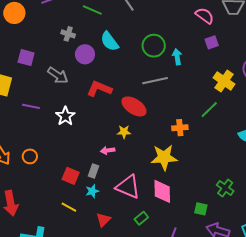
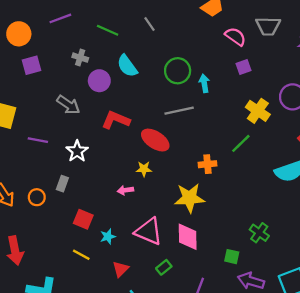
purple square: (26, 58) -> (31, 65), moved, turned -30
gray rectangle: (93, 171) -> (62, 184), moved

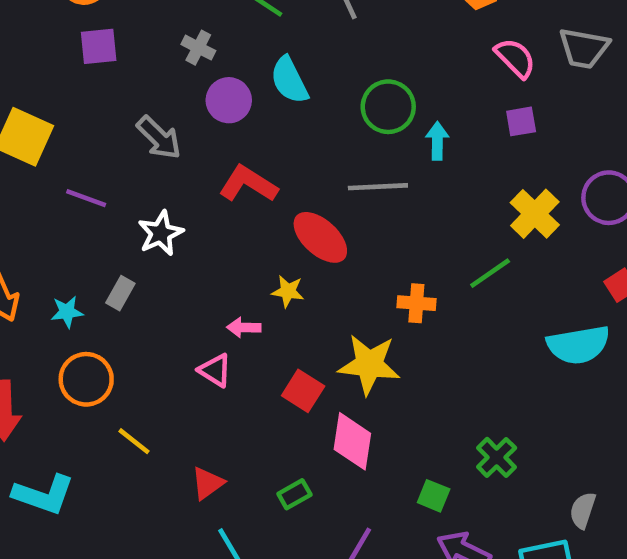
orange circle: (37, 197) -> (86, 379), moved, size x1.5
red square: (83, 219) -> (303, 391), moved
pink triangle: (149, 231) -> (215, 370), moved, size x0.6
cyan star: (108, 237) -> (67, 312), moved

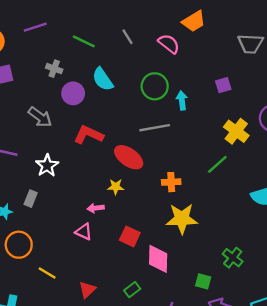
pink semicircle: (515, 58) -> (169, 44), moved
orange cross: (416, 303) -> (171, 182), moved
yellow star: (369, 364) -> (182, 219), moved

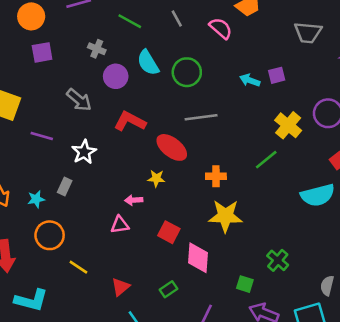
green circle: (155, 86) -> (187, 72), moved
cyan arrow: (182, 100) -> (250, 80), moved, turned -66
pink triangle: (84, 232) -> (120, 225), turned -36

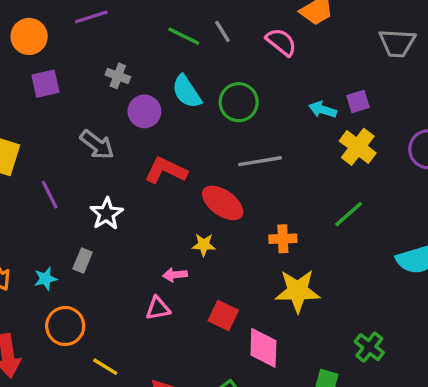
green line: (130, 21) -> (184, 36), moved
yellow cross: (288, 125) -> (358, 147), moved
purple line: (42, 136) -> (50, 195), turned 50

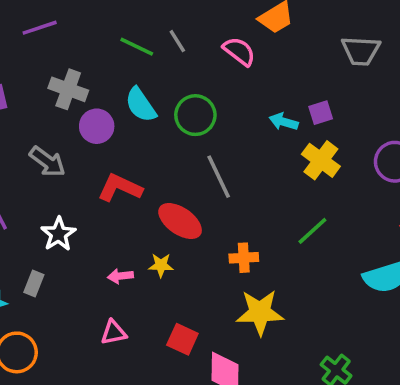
gray cross: (118, 76) -> (68, 89), size x1.5
gray line: (260, 161) -> (219, 177), turned 75
pink arrow: (175, 275) -> (120, 276), moved

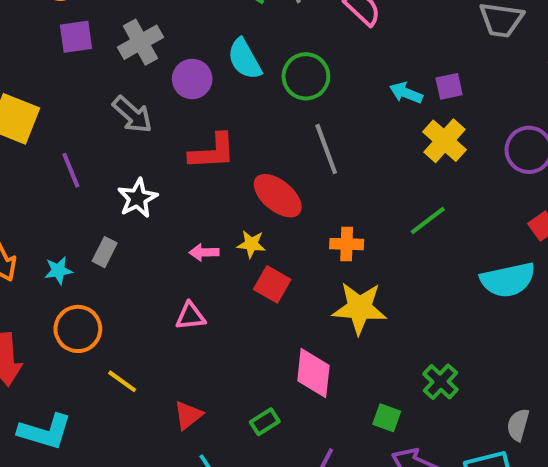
gray cross: (68, 89) -> (140, 42), moved, turned 36
red L-shape: (120, 188) -> (212, 152), turned 147
red square: (182, 339) -> (272, 284), moved

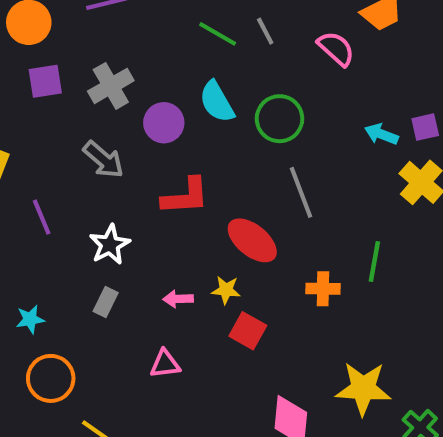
green line: (428, 220) -> (374, 261), moved, turned -42
gray rectangle: (105, 252) -> (106, 302), moved
yellow star: (359, 308) -> (363, 388), moved

